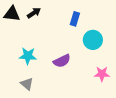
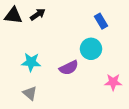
blue rectangle: (75, 19) -> (101, 21), moved, turned -48
cyan circle: (93, 40) -> (91, 49), moved

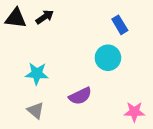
purple semicircle: (69, 68) -> (80, 96), moved
pink star: (113, 82) -> (134, 112), moved

